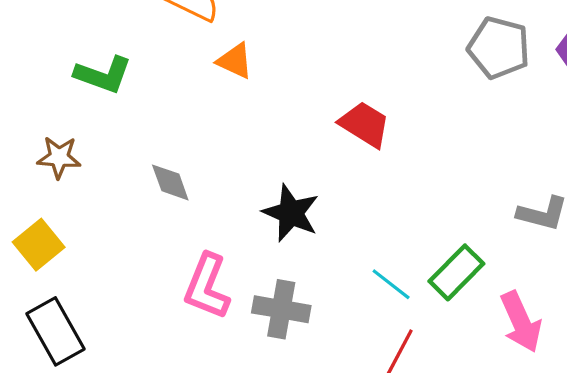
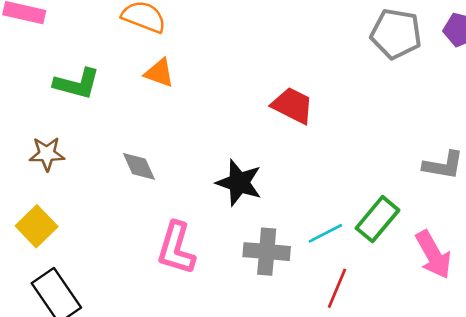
orange triangle: (235, 61) -> (159, 73), moved
cyan line: (391, 284) -> (325, 233), turned -60
gray cross: (281, 309) -> (267, 252), moved

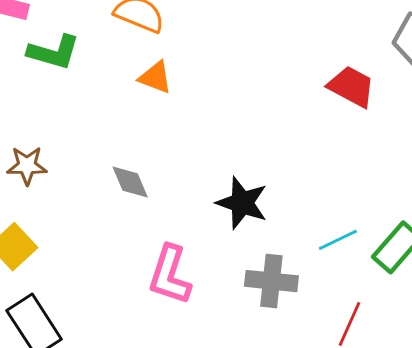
green L-shape: (77, 84) -> (54, 52), moved
red trapezoid: (292, 105) -> (351, 87), moved
cyan line: (325, 233) -> (338, 240), moved

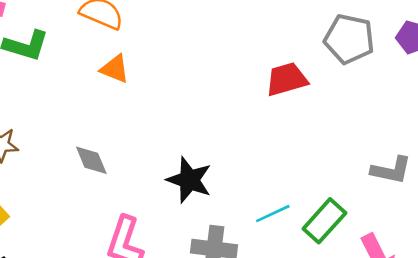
red trapezoid: (351, 87) -> (287, 79), turned -45

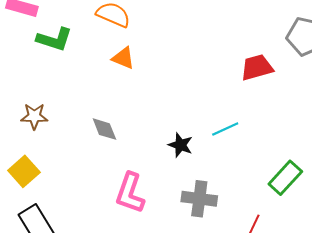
black star: (189, 180) -> (181, 145), size x0.7
cyan line: (273, 214) -> (225, 129), moved

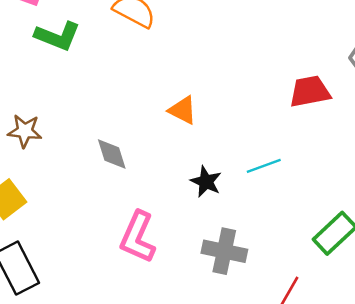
orange triangle: (123, 58) -> (183, 110), moved

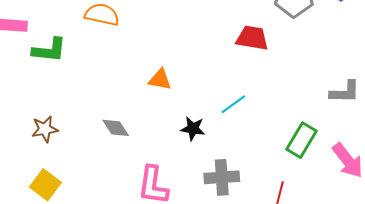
red trapezoid: (310, 91) -> (252, 38), turned 36

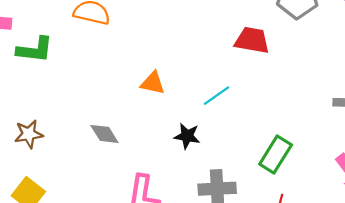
cyan line: (233, 104) -> (216, 96), moved
green rectangle: (301, 140) -> (276, 154), moved

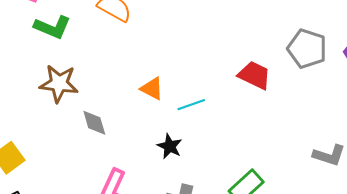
cyan line: (216, 96) -> (191, 105), moved
brown star: (29, 134) -> (59, 83), moved, size x1.4

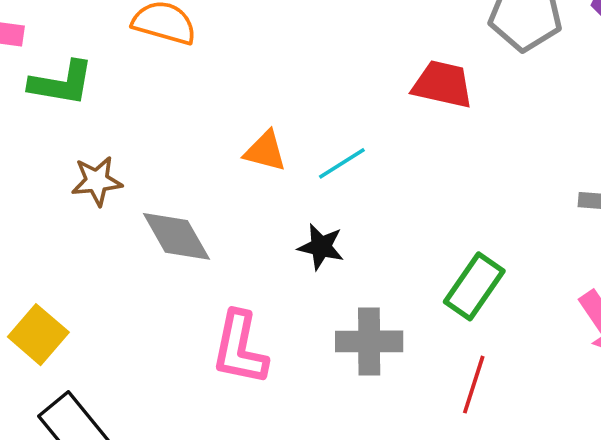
brown star: (59, 83) -> (97, 181), size x0.7
gray diamond: (94, 123) -> (176, 236), size x1.4

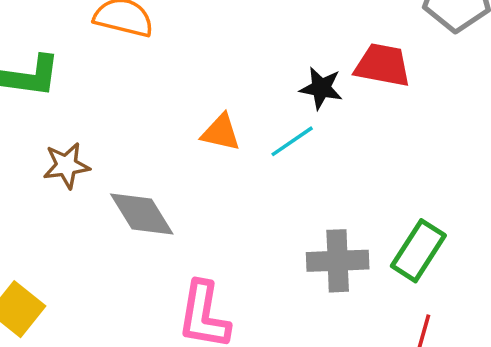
black star: (321, 247) -> (321, 88), moved
gray cross: (369, 341) -> (338, 261), moved

